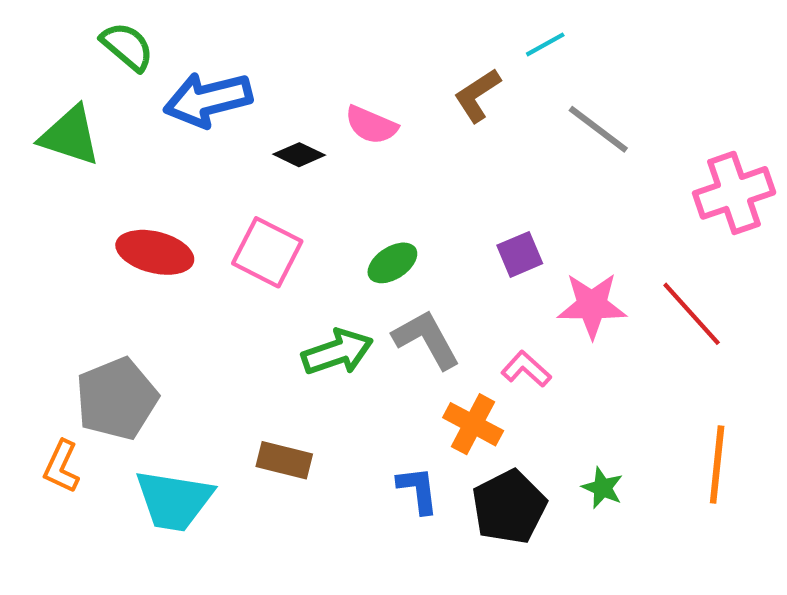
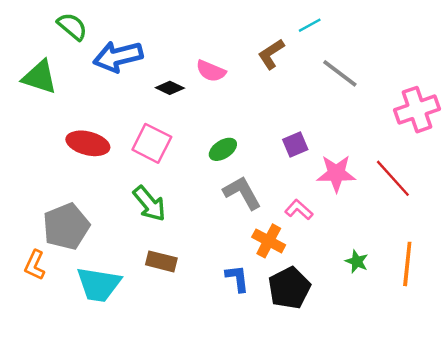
green arrow: (337, 352) -> (149, 204), moved, turned 69
green star: (602, 488) -> (357, 261), moved

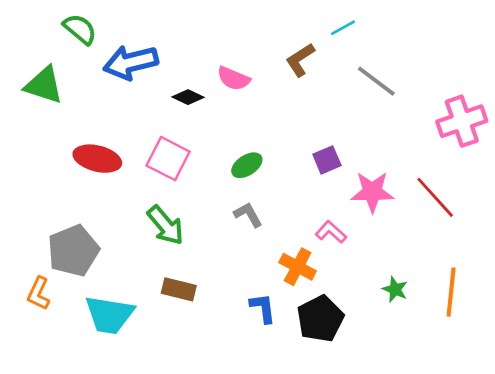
gray L-shape: (242, 193) -> (248, 215), moved, size x0.7

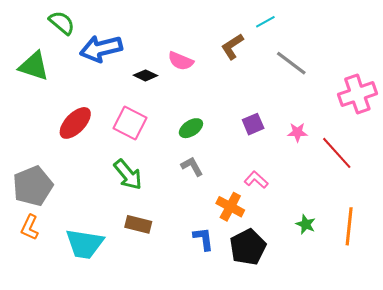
red ellipse: (97, 159) -> (75, 123), turned -60
pink star: (372, 192) -> (297, 132), moved, size x0.6
gray pentagon: (73, 251) -> (33, 186), moved

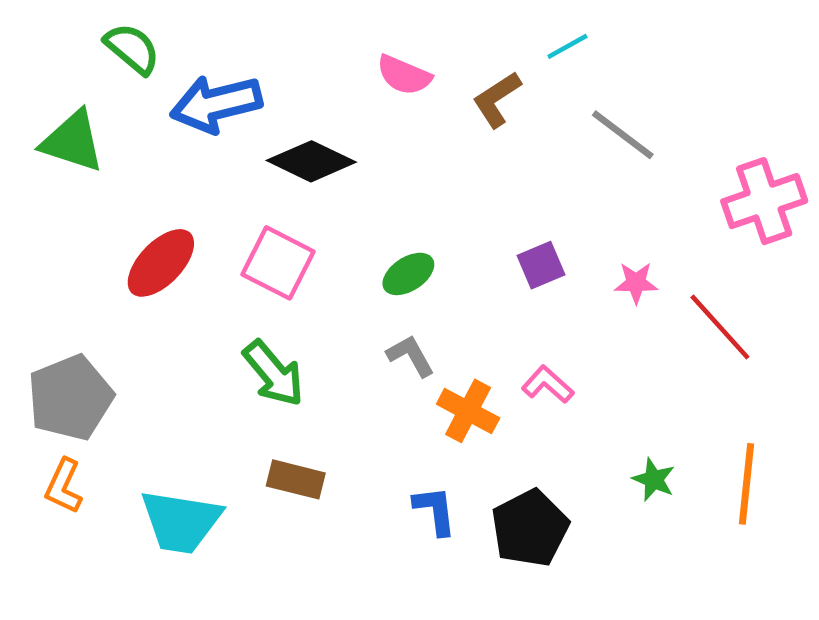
pink semicircle: (181, 61) -> (404, 75), moved
black diamond: (146, 75) -> (311, 161), size x1.6
orange cross: (230, 207) -> (468, 411), moved

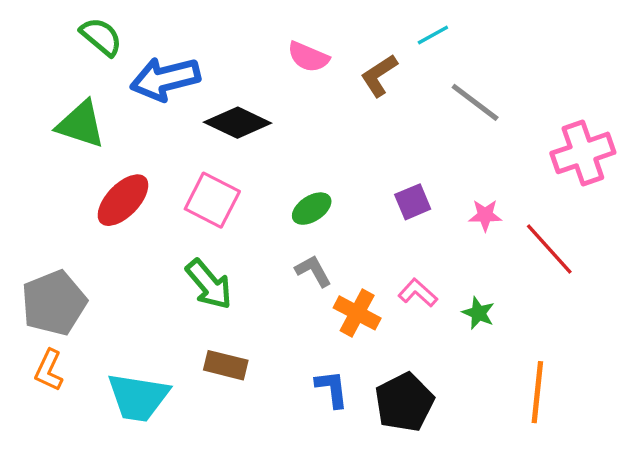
green triangle: (73, 141) -> (81, 124), moved
green star: (654, 479) -> (478, 313), moved
orange line: (746, 484) -> (537, 392), moved

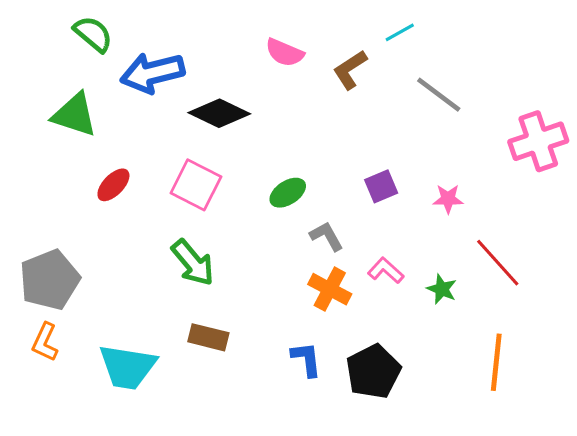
red ellipse: (123, 200) -> (113, 185), size x0.7
red line: (549, 249) -> (498, 263), moved
gray L-shape: (313, 271) -> (327, 236), moved

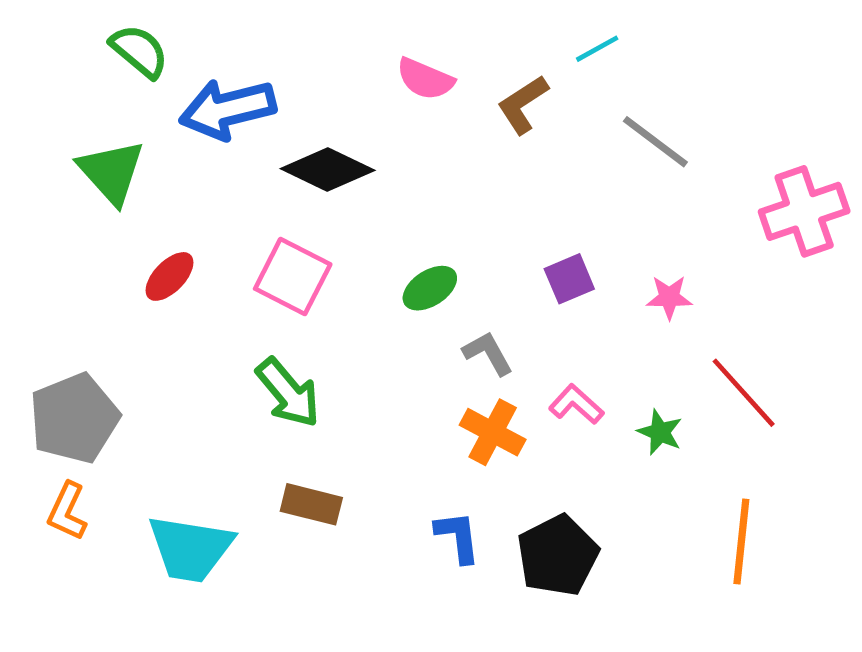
green triangle: (75, 115) -> (111, 172), turned 30

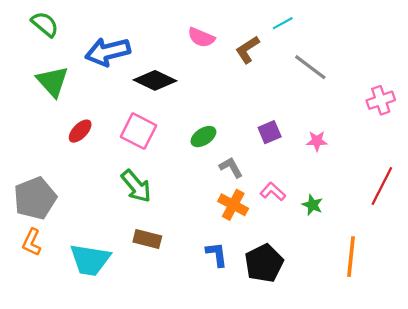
green semicircle: (139, 51) -> (45, 24), moved
pink cross: (804, 211) -> (381, 100), size x0.7
red line: (744, 393) -> (382, 186), moved, turned 69

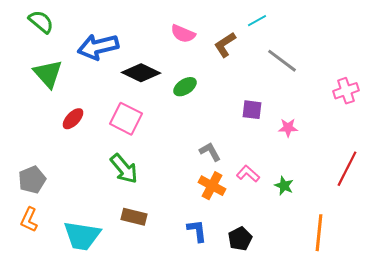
purple square: (270, 132) -> (252, 110), moved, turned 30
green ellipse: (203, 137) -> (185, 87), moved
gray pentagon: (35, 198) -> (32, 180), size x0.7
black pentagon: (264, 263) -> (240, 239), size x0.7

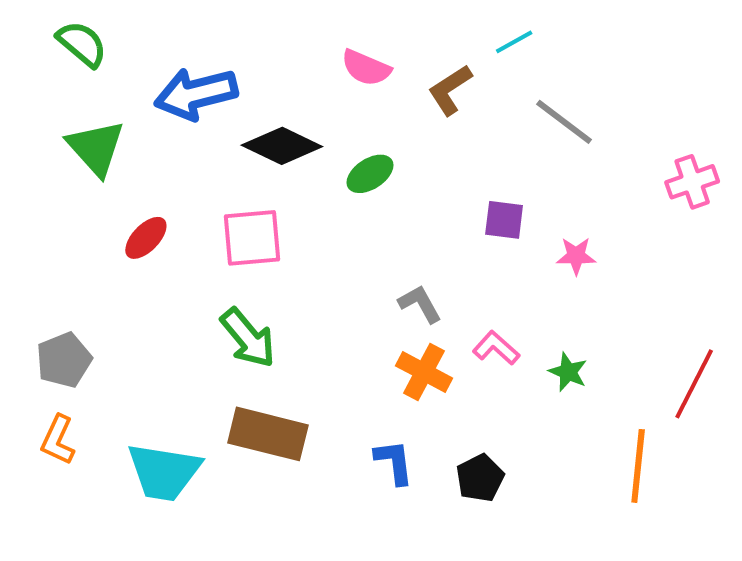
pink square: (126, 119) -> (252, 238), turned -32
red line: (347, 169) -> (694, 384), moved
brown rectangle: (134, 217) -> (268, 434), size x1.5

